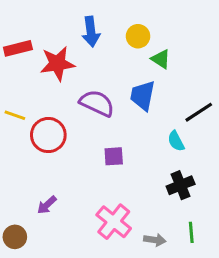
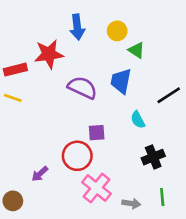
red rectangle: (18, 48) -> (15, 70), moved
red circle: (48, 135) -> (77, 156), moved
cyan semicircle: (176, 141) -> (138, 120), moved

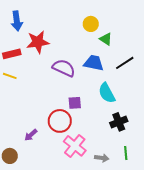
blue arrow: (77, 27) -> (17, 21), moved
blue trapezoid: (121, 81) -> (94, 63), turned 90
black line: (169, 95) -> (125, 63), moved
cyan semicircle: (138, 120) -> (107, 93), size x1.5

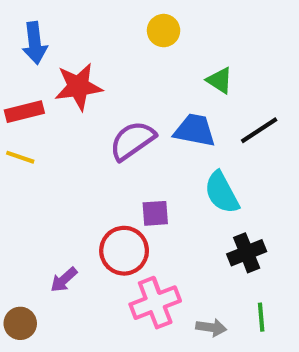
yellow circle: (91, 24) -> (164, 31), moved
purple semicircle: (64, 68) -> (132, 141), turned -60
pink cross: (75, 146) -> (155, 303), turned 30

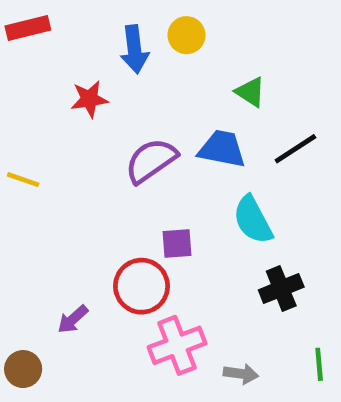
blue arrow: (35, 43) -> (134, 49), moved
red star: (78, 87) -> (89, 99), size x0.7
red rectangle: (24, 112) -> (28, 28), moved
green line: (261, 317) -> (319, 364), moved

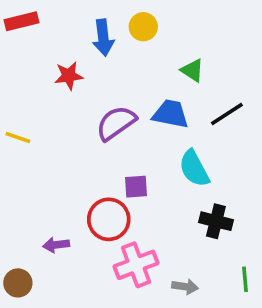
black cross: (281, 289) -> (216, 221), turned 36
purple arrow: (73, 319) -> (56, 245), turned 35

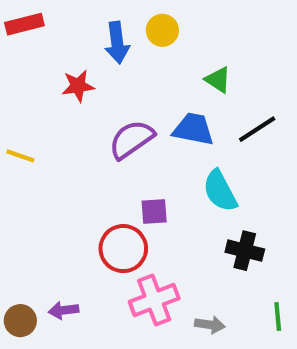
purple arrow: (56, 245) -> (64, 310), moved

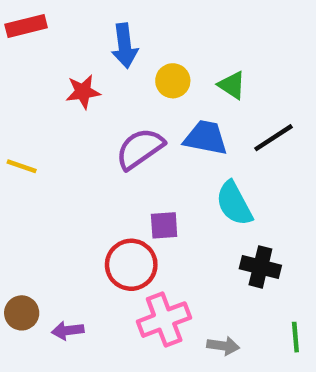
yellow circle: (162, 30) -> (173, 81), moved
brown circle: (20, 321) -> (22, 313), moved

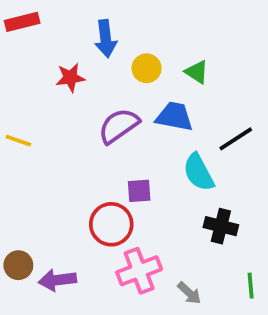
black line: (274, 138) -> (236, 139), moved
purple arrow: (68, 330) -> (57, 280), size x1.4
gray arrow: (223, 346) -> (189, 293), turned 35

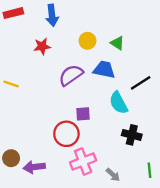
blue arrow: (106, 39) -> (52, 15), moved

